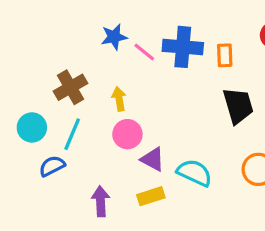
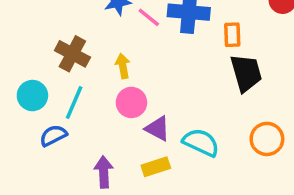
orange rectangle: (225, 55) -> (232, 35), moved
brown cross: (70, 87) -> (72, 54), turned -32

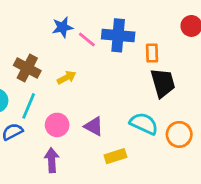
yellow arrow: (123, 66) -> (67, 77), turned 72
pink circle: (131, 102) -> (57, 125), moved
cyan semicircle: (201, 142) -> (144, 124), moved
yellow rectangle: (156, 167) -> (115, 156), moved

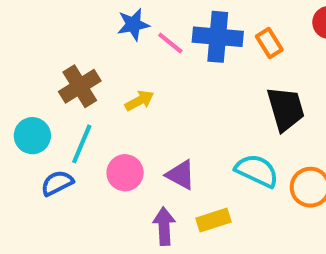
orange rectangle: (152, 53) -> (269, 43), moved, turned -30
brown cross: (27, 68) -> (80, 86), turned 30
purple arrow: (52, 160) -> (164, 226), moved

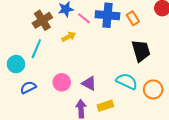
brown cross: (80, 86) -> (42, 20), moved
yellow arrow: (139, 101) -> (69, 37), moved
cyan line: (82, 144) -> (36, 49), moved

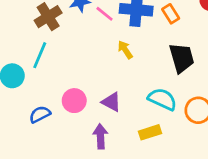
yellow arrow: (69, 37) -> (125, 50), moved, turned -96
blue semicircle: (28, 87) -> (40, 114), moved
yellow rectangle: (105, 106) -> (150, 132), moved

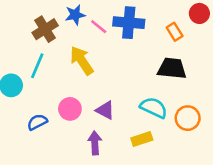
orange rectangle: (171, 14) -> (175, 32), moved
yellow arrow: (125, 50) -> (82, 61), moved, size x1.6
black trapezoid: (182, 58) -> (172, 68), turned -68

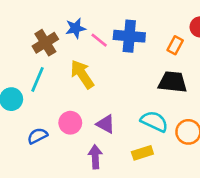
orange rectangle: (175, 32) -> (175, 45), turned 60

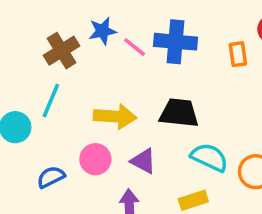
orange rectangle: (175, 45) -> (238, 54), turned -36
yellow arrow: (82, 74) -> (115, 116), moved, turned 128
black trapezoid: (173, 82) -> (179, 113), moved

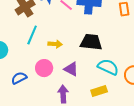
cyan line: (51, 100) -> (32, 35), moved
yellow arrow: (115, 116) -> (55, 44), size x0.6

